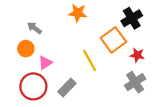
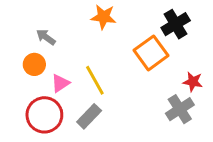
red star: (137, 55) -> (193, 82), moved
yellow line: (90, 60) -> (95, 80), moved

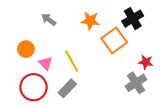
orange star: (103, 17) -> (90, 21), moved
gray arrow: (46, 37) -> (49, 20), moved
pink triangle: (60, 83) -> (46, 63), turned -40

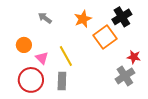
orange star: (90, 21) -> (83, 19), turned -30
gray rectangle: (67, 88) -> (62, 81), turned -42

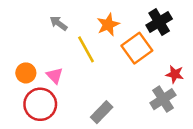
orange circle: (24, 45) -> (26, 73), moved
yellow line: (66, 56) -> (86, 49), moved
gray rectangle: (62, 81) -> (102, 112), moved, turned 42

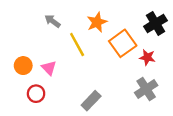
black cross: (159, 22) -> (155, 23), moved
red star: (175, 74) -> (147, 57), moved
red circle: (40, 104) -> (36, 94), size x0.6

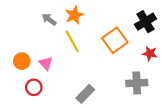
orange star: (97, 22) -> (74, 15), moved
red star: (147, 57) -> (150, 53), moved
gray cross: (146, 89) -> (137, 83), turned 30

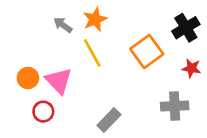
pink triangle: (46, 63) -> (59, 81), size x1.5

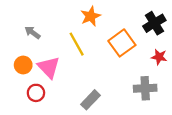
orange star: (95, 19) -> (91, 16), moved
gray arrow: (63, 25) -> (32, 32), moved

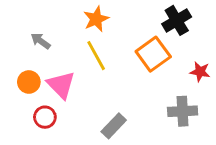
orange star: (91, 16) -> (96, 19), moved
black cross: (154, 23) -> (177, 20), moved

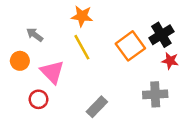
orange star: (96, 19) -> (82, 16), turned 30
black cross: (177, 20) -> (161, 35), moved
orange circle: (29, 82) -> (20, 61), moved

